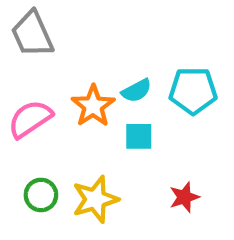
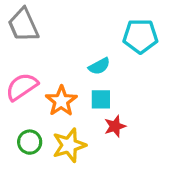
cyan pentagon: (193, 91) -> (140, 36), moved
orange star: (93, 106) -> (61, 101), moved
red star: (184, 197) -> (115, 126), moved

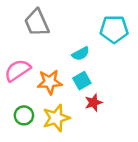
gray trapezoid: (23, 25) -> (37, 23), moved
cyan square: (101, 99) -> (82, 81), turned -30
orange star: (61, 101) -> (50, 82), turned 30

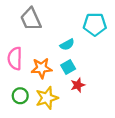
pink semicircle: (18, 70) -> (15, 58), turned -55

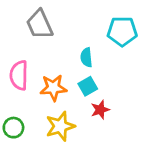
cyan semicircle: (67, 45) -> (86, 57), turned 112
green circle: (20, 96) -> (13, 128), moved

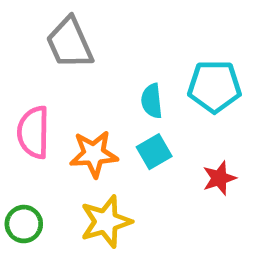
cyan pentagon: (122, 31) -> (214, 86), moved
red star: (100, 110) -> (219, 178), moved

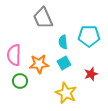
gray trapezoid: (70, 43) -> (43, 18), moved
yellow star: (106, 222) -> (66, 93), moved, turned -30
green circle: (24, 224) -> (20, 81), moved

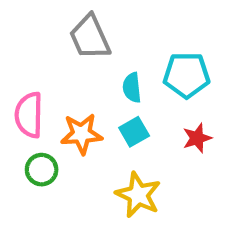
red star: (91, 74) -> (197, 138), moved

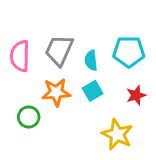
gray trapezoid: (90, 37) -> (59, 50), moved, turned 48
pink semicircle: (29, 115) -> (20, 56), moved
yellow star: (138, 195) -> (117, 134), moved

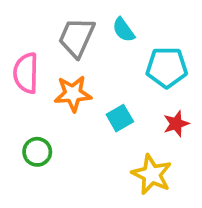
gray trapezoid: (59, 50) -> (77, 37), moved
cyan semicircle: (91, 60) -> (124, 30), moved, turned -30
orange star: (56, 92) -> (73, 94), moved

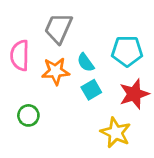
cyan semicircle: (124, 30) -> (86, 63), moved
red star: (176, 124) -> (134, 94), size x1.5

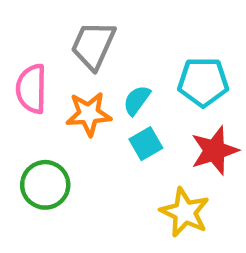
cyan semicircle: (86, 63) -> (137, 100), turned 72
green circle: (28, 115) -> (45, 185), size x1.4

